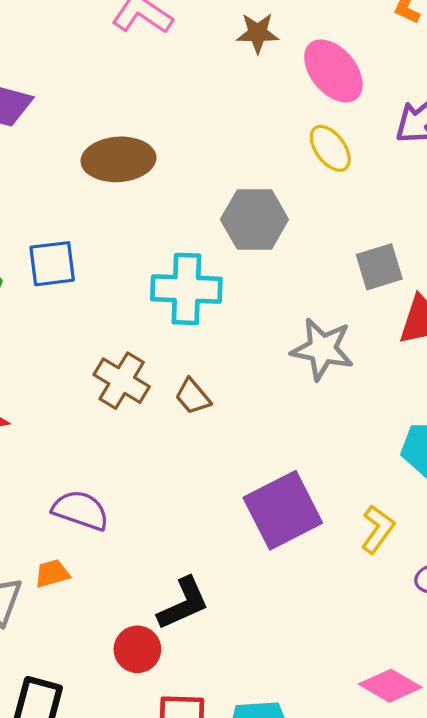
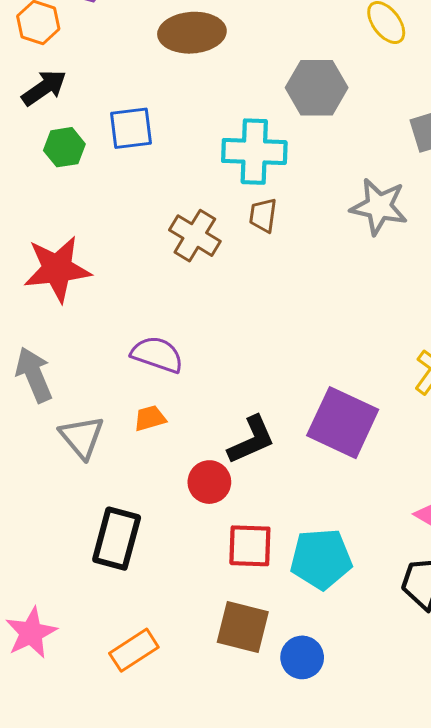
brown trapezoid: (193, 396) -> (263, 215), moved, turned 48
purple square: (283, 510) -> (343, 423), moved, turned -38
orange trapezoid: (52, 573) -> (150, 418), moved

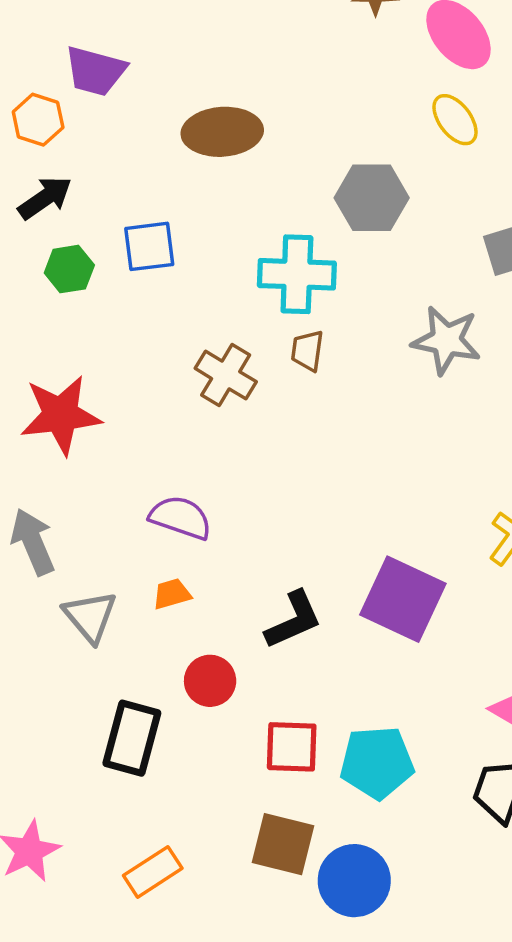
red circle: (209, 482) -> (210, 681), moved
blue circle: (302, 657) -> (354, 881), size x1.4

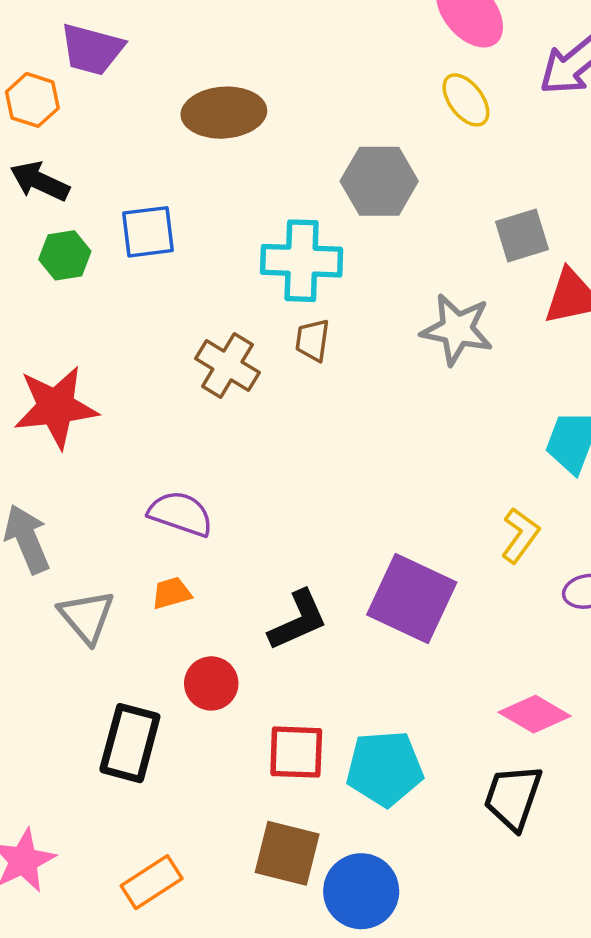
black arrow: (45, 198) -> (40, 181), turned -120

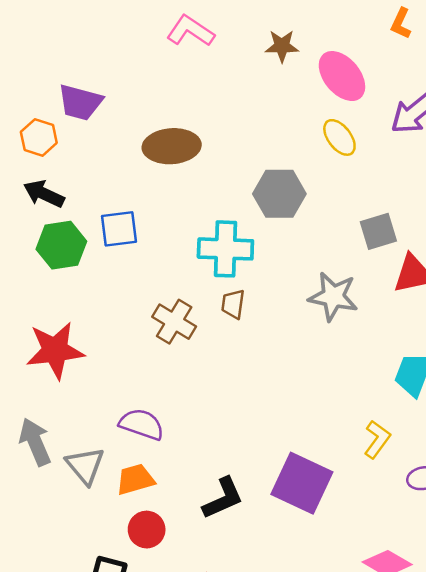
green hexagon: (65, 255) -> (61, 245), size x1.4
orange trapezoid: (171, 593) -> (135, 479), size x1.4
gray triangle: (87, 617) -> (85, 466), moved
red circle: (211, 683) -> (147, 530), moved

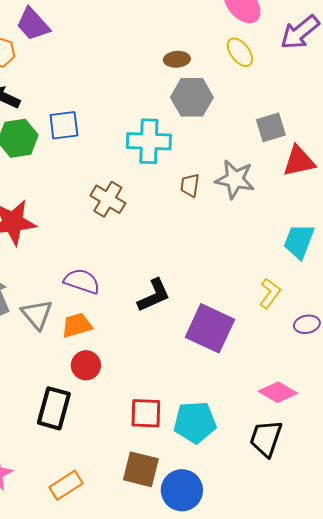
purple trapezoid: (80, 102) -> (33, 24), turned 33
brown ellipse: (172, 146) -> (177, 59), moved, size x0.6
brown trapezoid: (233, 304) -> (190, 185), moved
black L-shape: (223, 498) -> (154, 295), moved

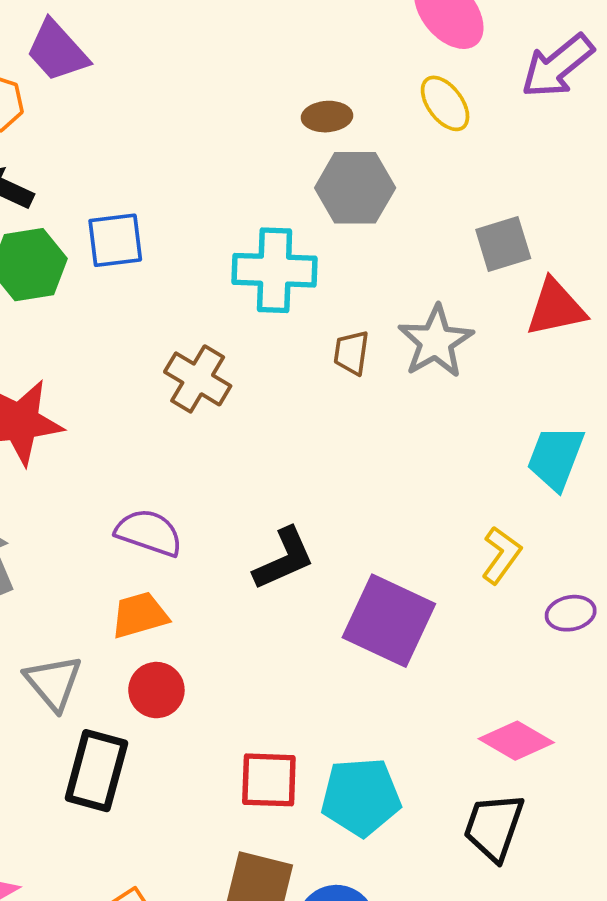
gray star: (235, 179) -> (436, 341), turned 30
gray triangle: (37, 314) -> (53, 683), moved

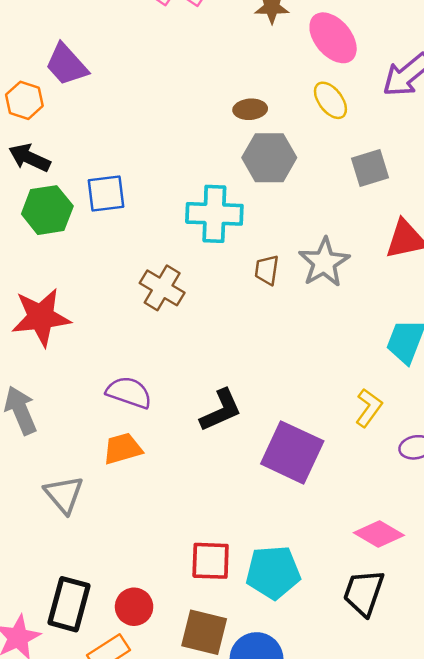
gray square: (503, 244) -> (370, 168), moved
red circle: (156, 690) -> (134, 607), moved
black rectangle: (96, 771) -> (69, 604), moved

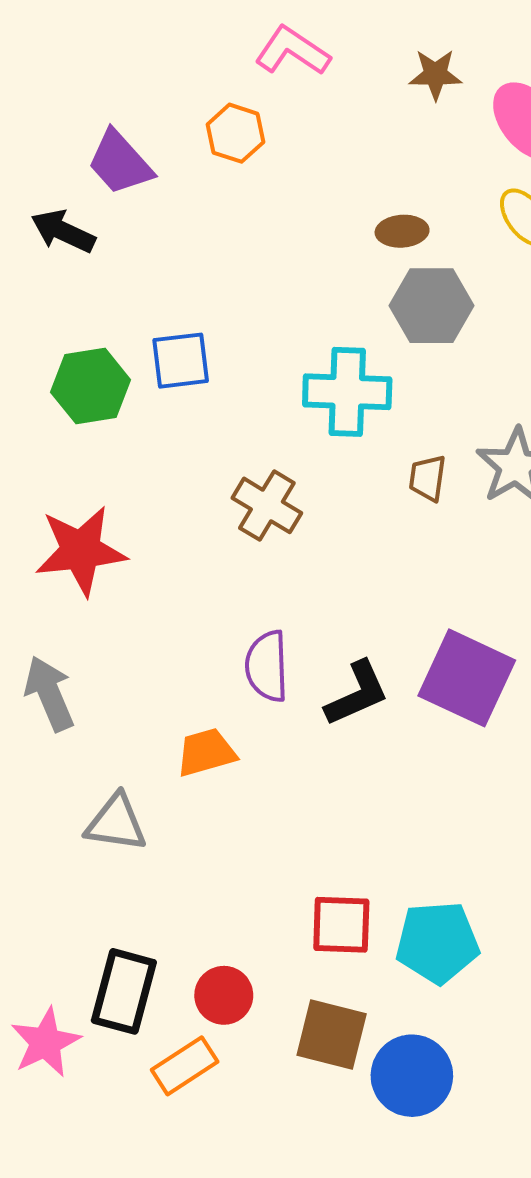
orange hexagon: (24, 100) -> (236, 133), moved
black arrow: (29, 158) -> (63, 231), moved
purple semicircle: (129, 392) -> (267, 666), moved, turned -111
purple square: (292, 452) -> (467, 678), moved
gray triangle: (64, 494) -> (116, 823), turned -42

